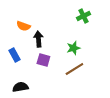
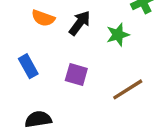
black arrow: (38, 39) -> (80, 23), moved, turned 42
green star: (73, 48) -> (118, 35), moved

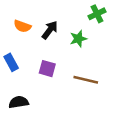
brown line: (128, 89) -> (86, 80), turned 45

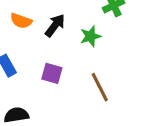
brown line: (86, 80) -> (100, 87), turned 50

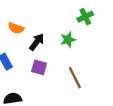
black arrow: (55, 25) -> (37, 42), moved

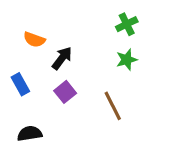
green star: (68, 40) -> (127, 60), moved
purple square: (39, 67) -> (65, 92), turned 35

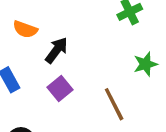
green star: (127, 60) -> (145, 64), moved

